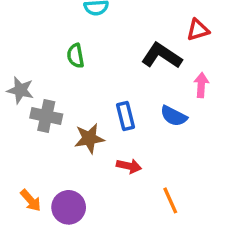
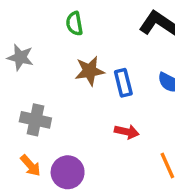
gray cross: (46, 116) -> (35, 120), moved
brown star: (89, 138) -> (90, 71), moved

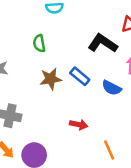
blue rectangle: (123, 83) -> (80, 76), moved, turned -36

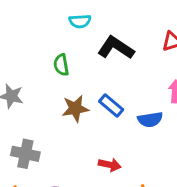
black L-shape: (103, 43) -> (116, 48), moved
blue semicircle: (112, 88) -> (150, 119), turned -36

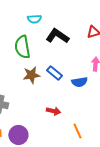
green semicircle: (61, 65) -> (22, 47), size x1.6

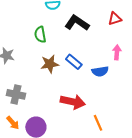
green semicircle: (22, 47) -> (40, 35), size x0.7
red arrow: (53, 111) -> (73, 102), size x1.6

